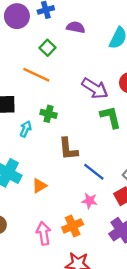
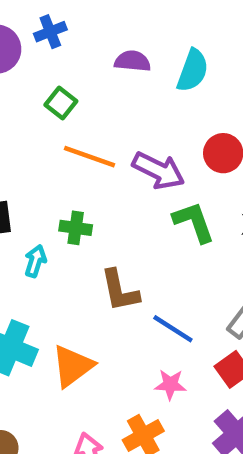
purple semicircle: (76, 27) -> (133, 61), moved
orange line: (36, 75) -> (90, 157), moved
orange triangle: (39, 186) -> (72, 366), size x1.5

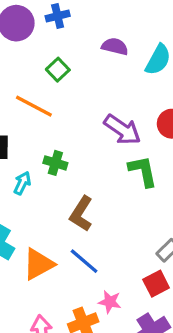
orange line: (90, 157) -> (34, 106), moved
brown L-shape: (120, 291) -> (81, 214), turned 36
blue line: (173, 329) -> (84, 261), moved
pink star: (170, 384) -> (110, 302), moved

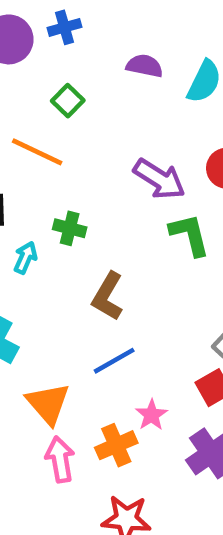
blue line: (84, 261) -> (114, 361), turned -68
orange triangle: (38, 264) -> (48, 403), moved, turned -40
pink star: (110, 302) -> (151, 415), turned 30

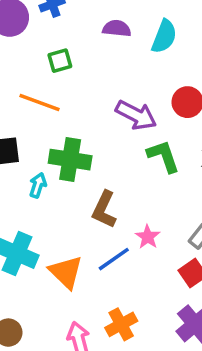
green square: (68, 101) -> (60, 61), turned 35
green cross: (70, 228) -> (70, 160), size x1.6
orange triangle: (48, 403) -> (66, 272), moved
pink star: (151, 415) -> (148, 237), moved

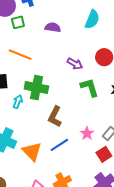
purple semicircle: (117, 28) -> (53, 27), moved
green square: (60, 61) -> (18, 22), moved
purple arrow: (136, 115) -> (75, 64), size x0.7
pink star: (148, 237) -> (87, 133), moved

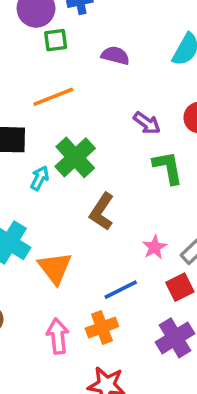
orange line: (20, 55) -> (53, 97), turned -50
green cross: (36, 88) -> (75, 157), turned 30
blue line: (59, 145) -> (121, 290), moved

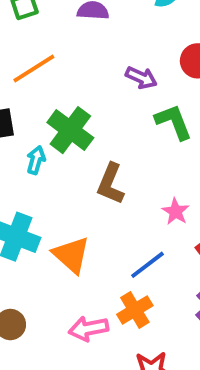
pink arrow: (58, 336) -> (88, 329), turned -84

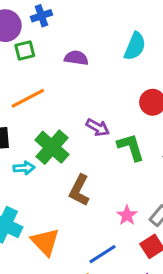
purple arrow: (141, 78) -> (98, 127), moved
cyan arrow: (36, 160) -> (24, 168), turned 66

